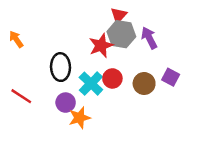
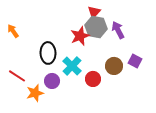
red circle: (112, 78) -> (93, 79), moved
orange star: (80, 118) -> (35, 93), moved

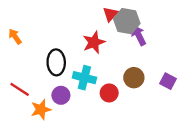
gray hexagon: (96, 27) -> (127, 21), moved
purple square: (135, 61) -> (168, 81), moved
cyan cross: (72, 66) -> (84, 78), turned -30

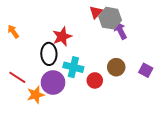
red star: (94, 42) -> (62, 37), moved
purple circle: (61, 95) -> (53, 82), size x1.5

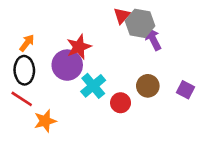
orange arrow: (13, 31) -> (27, 43), moved, turned 72
black ellipse: (49, 54) -> (24, 70), moved
cyan cross: (73, 67) -> (93, 86), turned 36
purple circle: (53, 82) -> (67, 65), moved

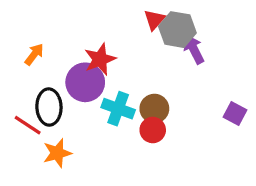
black ellipse: (24, 70) -> (49, 107), moved
cyan cross: (93, 86) -> (118, 109), turned -30
brown circle: (148, 86) -> (154, 109), moved

